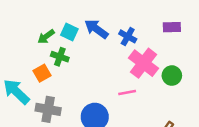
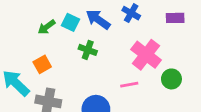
blue cross: (128, 36) -> (131, 13), moved
green cross: (60, 57) -> (88, 50), moved
green circle: (172, 76) -> (171, 79), moved

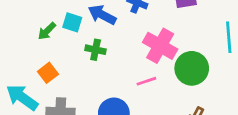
green circle: (171, 79) -> (192, 68), size x1.5

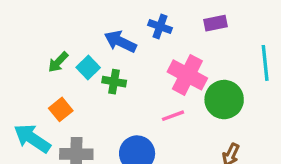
cyan square: (72, 22) -> (88, 68), moved, turned 30

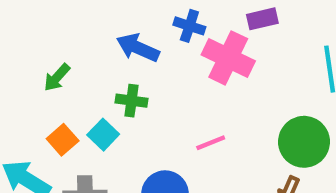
cyan square: (88, 68) -> (103, 135), moved
pink cross: (187, 75) -> (228, 58), moved
green circle: (224, 100) -> (304, 142), moved

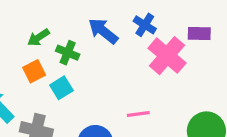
green cross: (131, 101) -> (68, 53), moved
orange square: (63, 140) -> (34, 71), moved

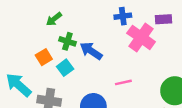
blue cross: (145, 25) -> (123, 16), turned -35
blue arrow: (103, 31) -> (91, 51), moved
green arrow: (38, 37) -> (54, 19), moved

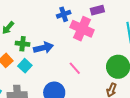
blue arrow: (91, 51) -> (43, 48), turned 144
pink line: (123, 82) -> (75, 68), turned 72

